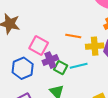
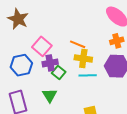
yellow cross: (95, 46) -> (83, 58), moved
cyan line: (79, 66) -> (88, 75), moved

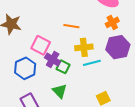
orange line: (78, 44) -> (71, 26), moved
purple cross: (50, 63) -> (53, 59), turned -35

